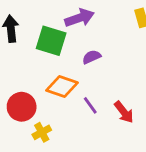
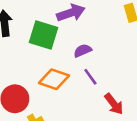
purple line: (90, 105) -> (90, 77), moved

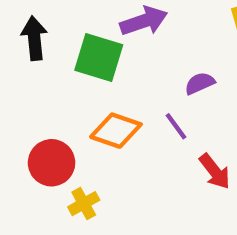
purple semicircle: (83, 51) -> (200, 83), moved

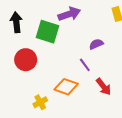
orange diamond: (116, 131) -> (66, 87), moved
red circle: (52, 163) -> (26, 60), moved

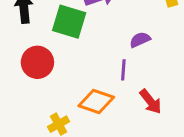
purple line: (85, 65) -> (123, 70), turned 40

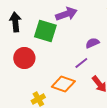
purple line: (123, 70) -> (81, 63), turned 48

